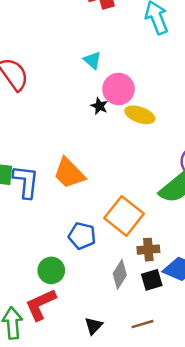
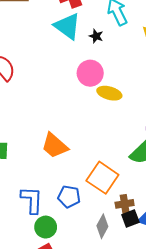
cyan triangle: (92, 60) -> (67, 26), moved, size x1.8
black star: (99, 106) -> (96, 36), moved
blue L-shape: (26, 182) -> (32, 200), moved
black square: (152, 280) -> (130, 219), moved

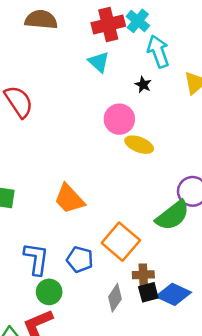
cyan triangle: (67, 26) -> (99, 62), size x0.7
black star: (96, 36) -> (143, 85), moved

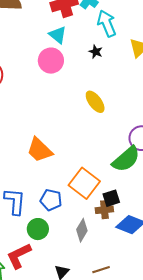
pink circle: (119, 119) -> (51, 61), moved
yellow ellipse: (139, 145) -> (95, 102), turned 35
green circle: (49, 292) -> (38, 229), moved
black square: (148, 292) -> (111, 198), moved

